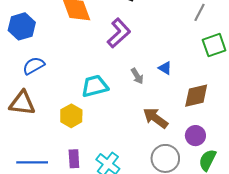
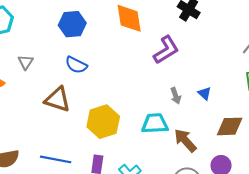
blue semicircle: (34, 66) -> (76, 65), turned -135
cyan trapezoid: (95, 86) -> (155, 123), moved
yellow hexagon: (71, 116) -> (103, 122), size x1.4

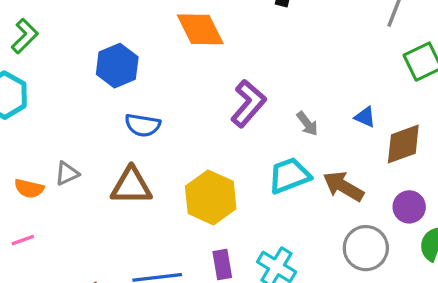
purple L-shape: (166, 50) -> (248, 103), moved
gray triangle: (26, 62) -> (67, 174), moved, turned 49
blue triangle: (205, 93) -> (365, 117), moved

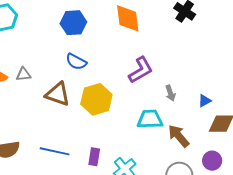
blue triangle: (365, 117) -> (205, 101), turned 48
yellow hexagon: (211, 197) -> (96, 99), moved

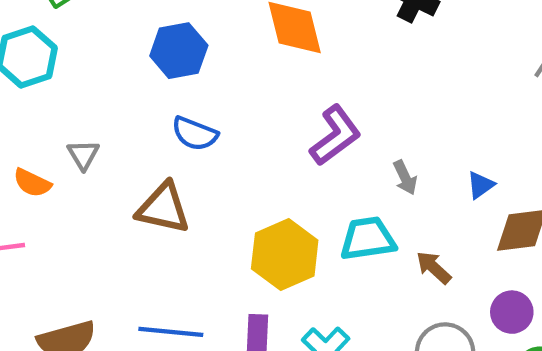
gray triangle: (23, 74) -> (83, 155), moved, turned -49
yellow hexagon: (96, 99) -> (285, 255), moved
brown arrow: (179, 136) -> (434, 268), size x0.7

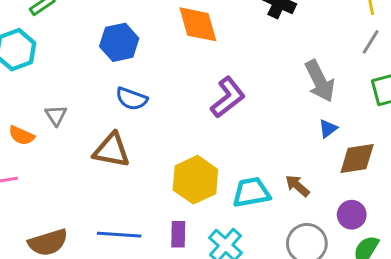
gray arrow: (405, 177) -> (320, 81), moved, size x1.8
cyan trapezoid: (368, 239) -> (251, 192), moved

